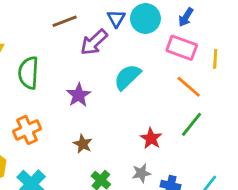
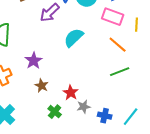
purple star: (79, 95) -> (34, 61), moved
green line: (191, 124) -> (120, 72), turned 30
red star: (151, 138) -> (71, 93), moved

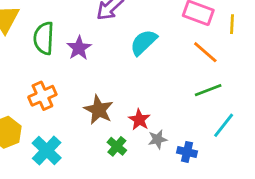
purple star: (34, 61) -> (79, 48), moved
brown star: (42, 86) -> (99, 110), size x1.5
cyan line: (131, 117) -> (224, 125), moved

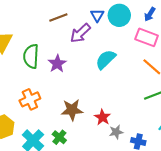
brown star: (99, 110) -> (72, 110), turned -30
green cross: (117, 146) -> (59, 137), moved

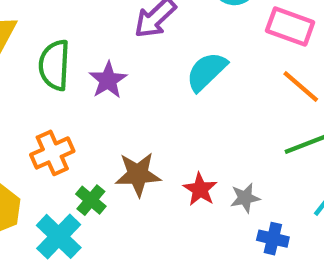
gray star: (116, 132) -> (245, 198), moved
green cross: (59, 137) -> (91, 200), moved

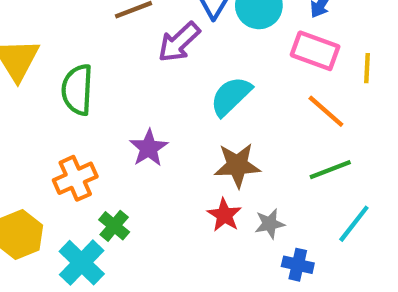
purple star: (108, 80) -> (149, 148), moved
brown star: (138, 174) -> (237, 165), moved

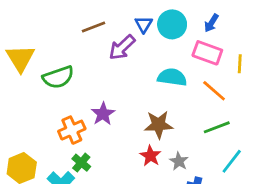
green semicircle: (77, 90) -> (58, 77), turned -112
cyan semicircle: (231, 96) -> (172, 77), moved, turned 52
orange cross: (75, 178) -> (72, 130), moved
gray star: (270, 224) -> (179, 161), turned -30

